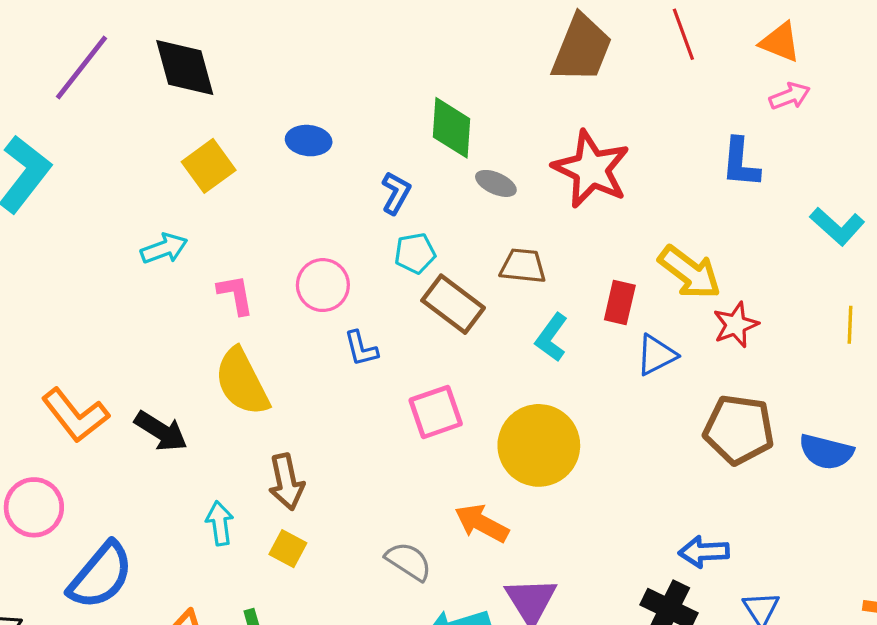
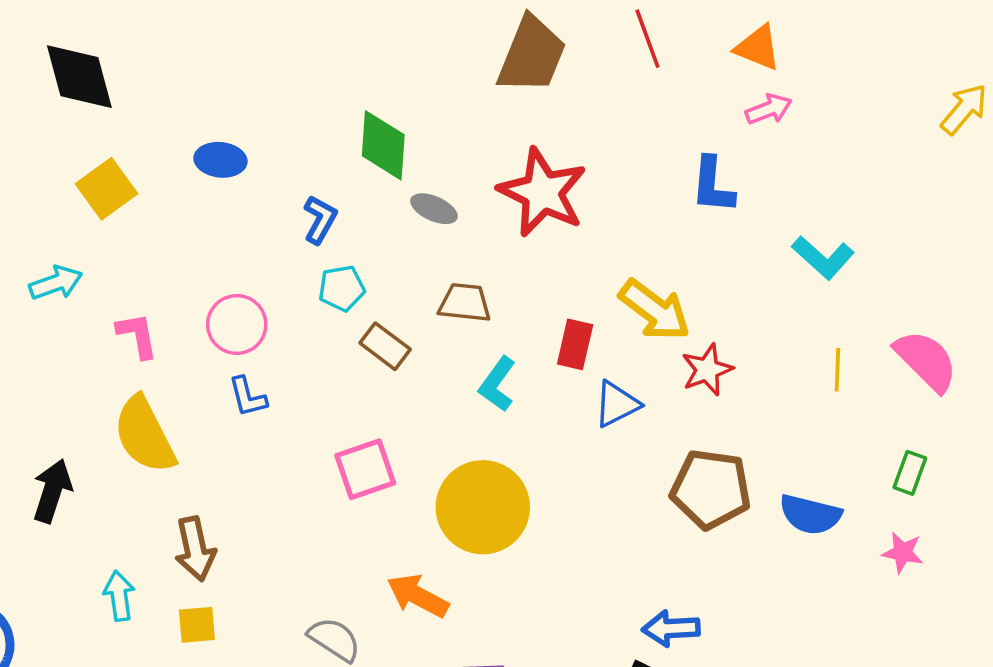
brown rectangle: (453, 304) -> (385, 346), size x0.7
blue L-shape: (361, 349) -> (248, 397), moved
black arrow: (161, 431) -> (52, 491), turned -104
yellow square: (288, 549) -> (197, 625), turned -33

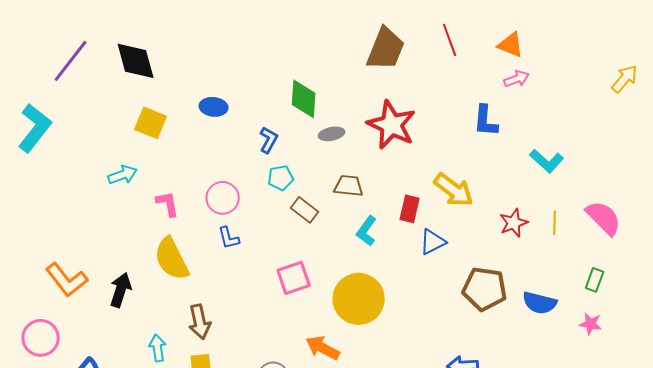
yellow square: (106, 189) -> (151, 123), turned -32
gray ellipse: (434, 209) -> (332, 134), turned -35
red star: (707, 370) -> (514, 223), moved

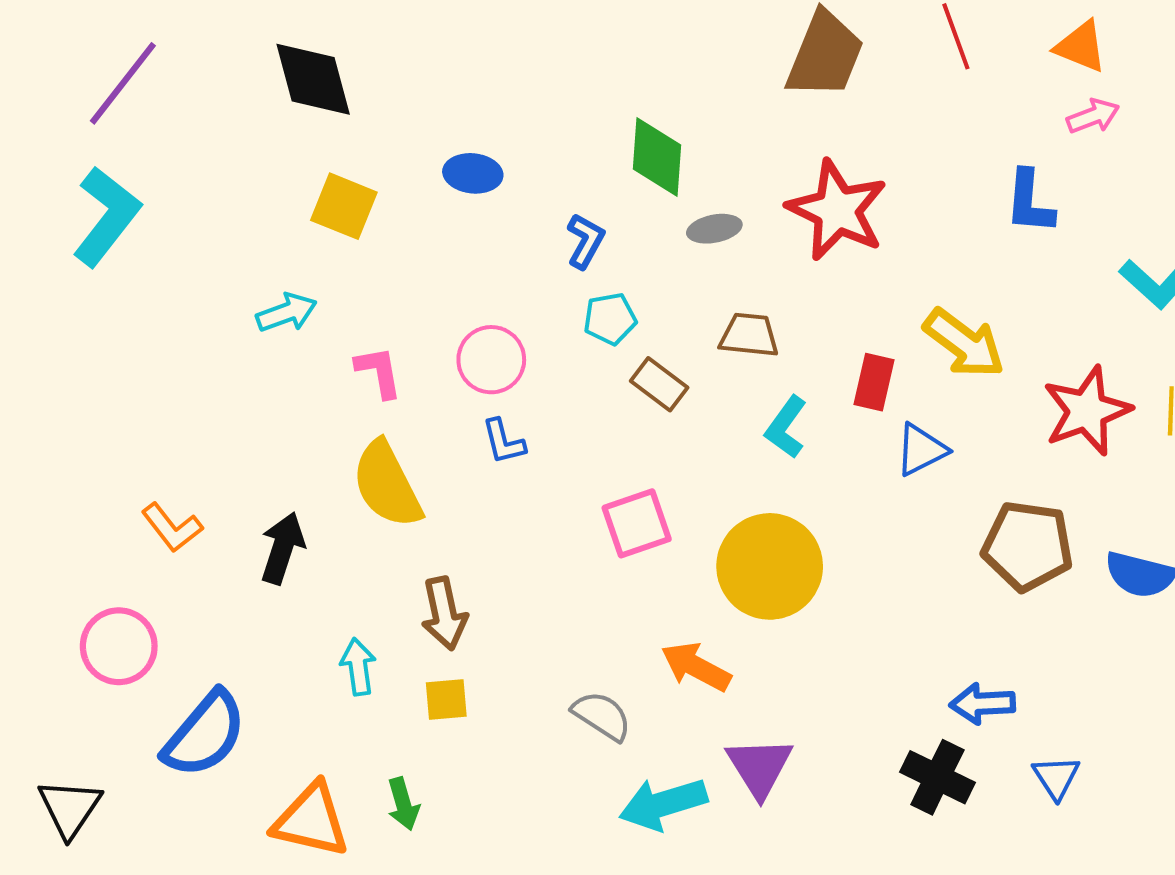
purple line: (71, 61) -> (123, 83), moved
red star: (514, 223) -> (1087, 411), size x1.5
orange L-shape: (67, 280) -> (172, 528), size x0.7

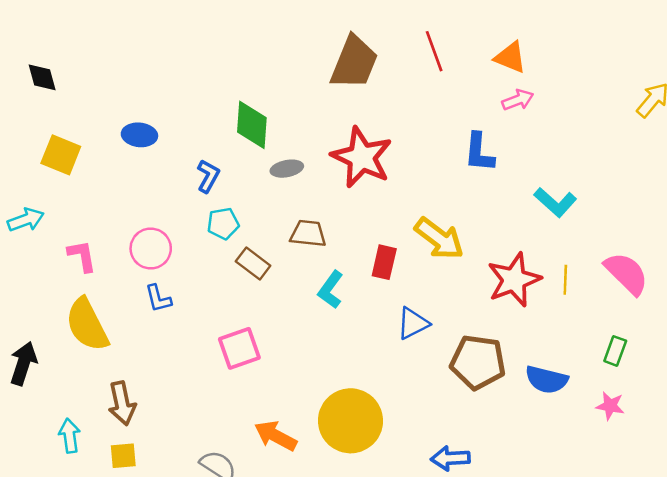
black diamond: (313, 79) -> (42, 77), size x0.6
blue triangle: (921, 450) -> (413, 323), moved
yellow circle: (770, 566) -> (350, 421), moved

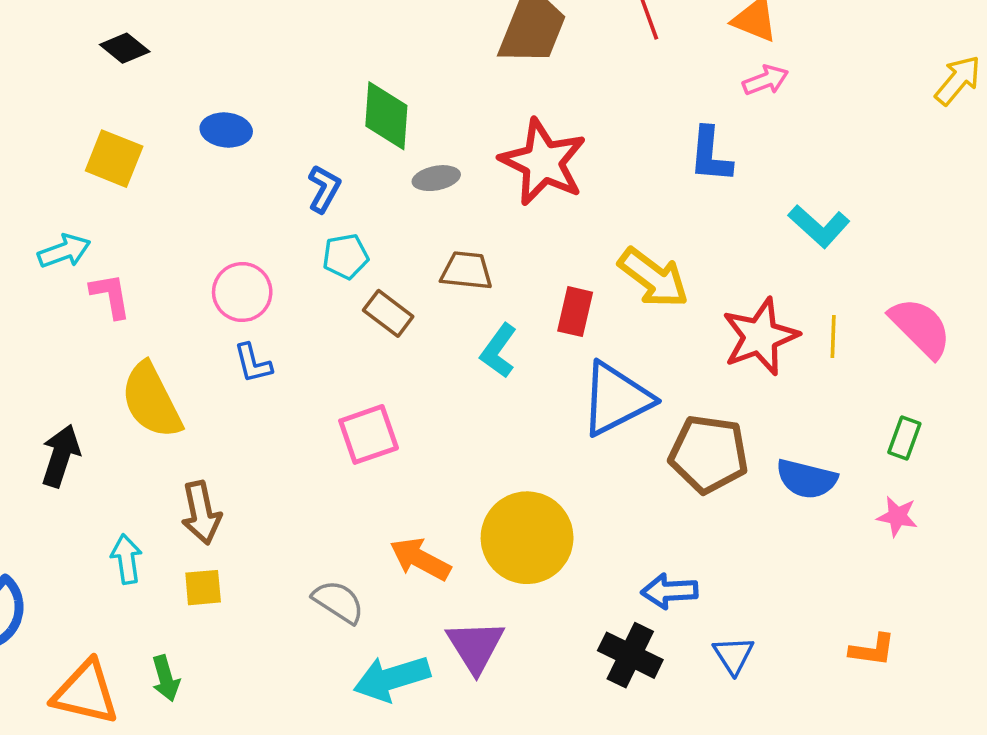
black diamond: (42, 77) -> (125, 48), moved, turned -36
pink L-shape: (82, 256) -> (110, 296), moved
blue triangle: (413, 323) -> (616, 399), size x1.6

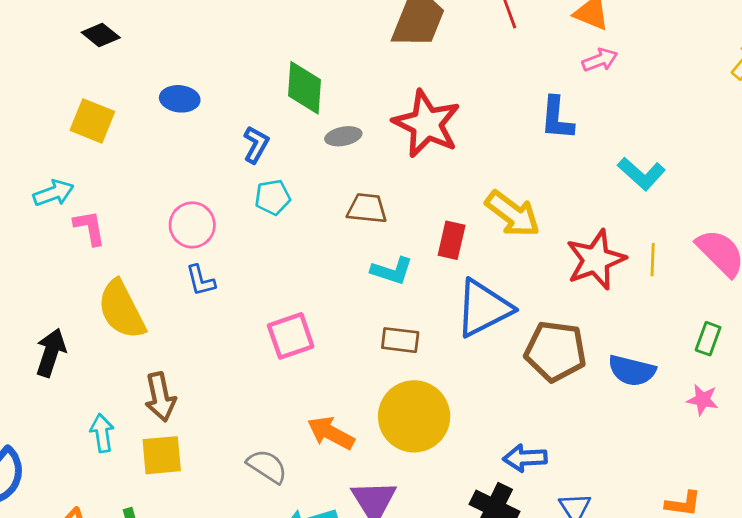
brown rectangle: (388, 313) -> (400, 340), moved, turned -30
cyan L-shape: (499, 351) -> (392, 271), turned -108
yellow square: (203, 588) -> (162, 455), size x1.4

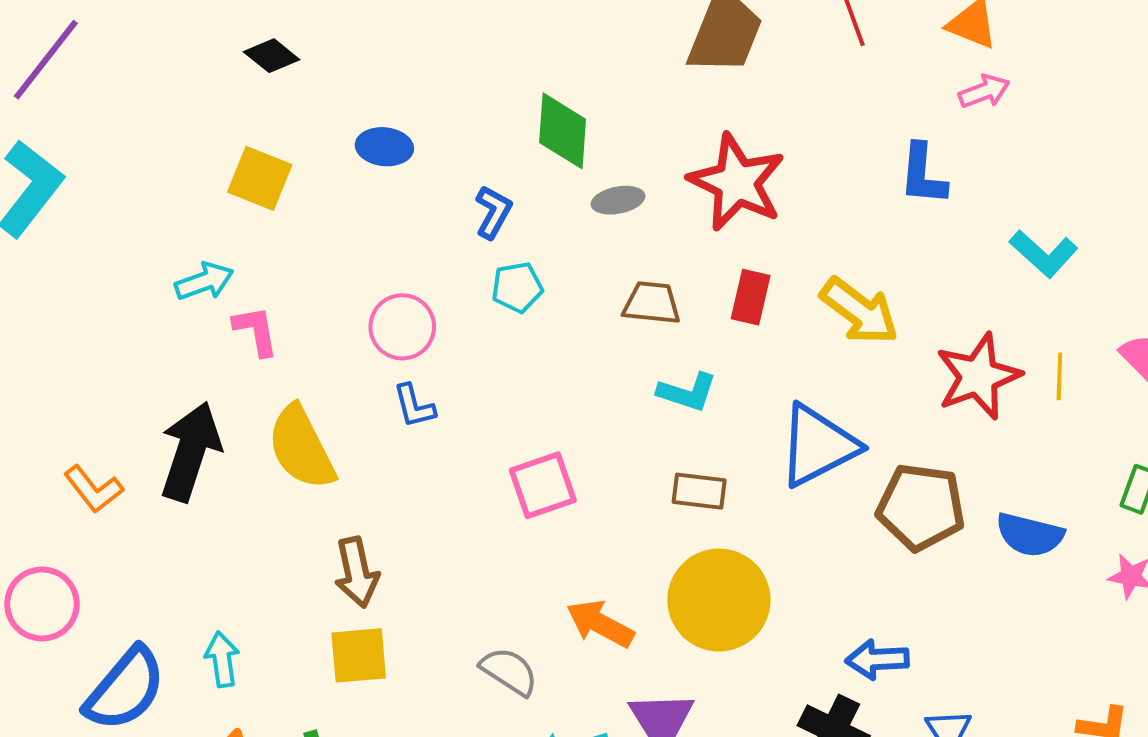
red rectangle: (452, 240) -> (751, 297), moved
black arrow: (51, 353) -> (190, 452), moved, size x1.4
cyan arrow: (102, 433) -> (222, 659), moved

